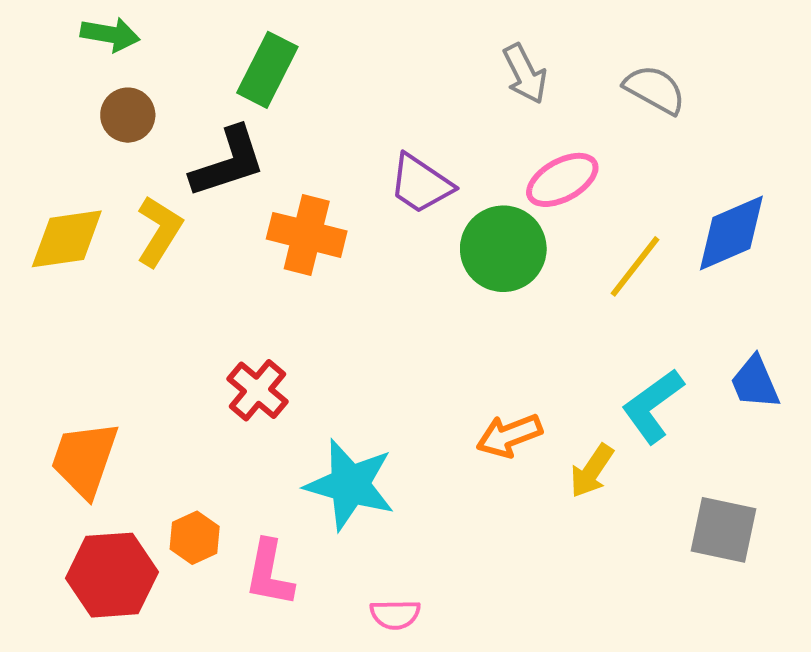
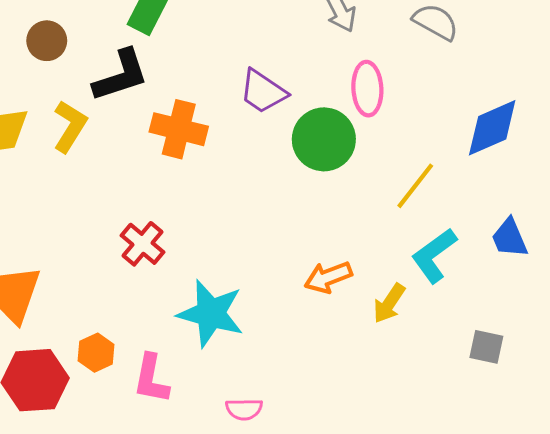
pink ellipse: (562, 180) -> (367, 89), turned -64
yellow line: (635, 266) -> (415, 186), moved
gray square: (723, 530) -> (486, 347), size x0.7

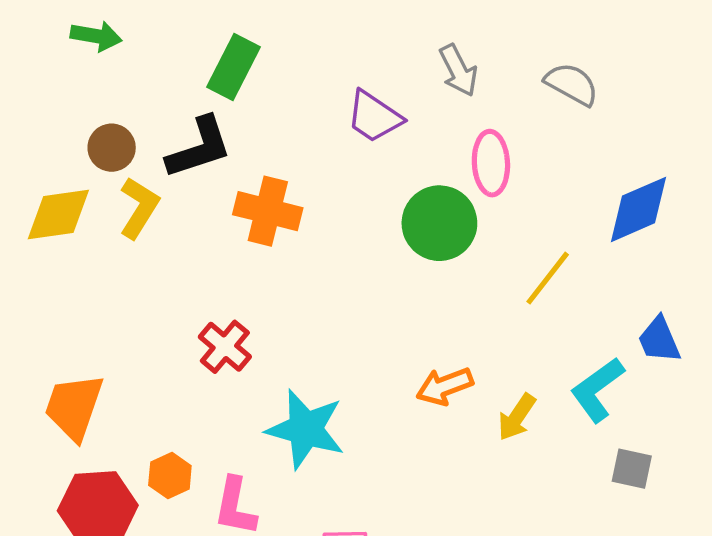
brown circle: (47, 41) -> (112, 148), moved
purple trapezoid: (263, 91) -> (374, 117), moved
cyan L-shape: (434, 255) -> (597, 390), moved

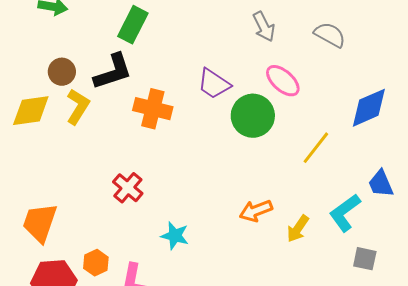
purple trapezoid: (374, 117) -> (214, 84), moved
pink ellipse: (491, 163) -> (283, 81), turned -45
cyan star: (306, 429) -> (175, 236), size x0.6

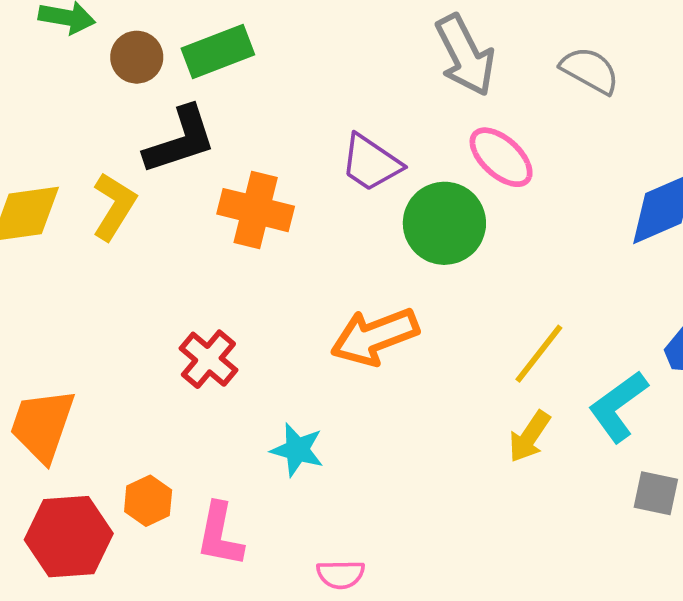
green rectangle: (133, 25) -> (218, 51), turned 42
gray arrow: (264, 27) -> (465, 55), size x1.4
brown circle: (62, 72) -> (137, 57), moved
yellow line: (316, 148) -> (539, 354), moved
orange arrow: (256, 211) -> (375, 337), moved, size x1.4

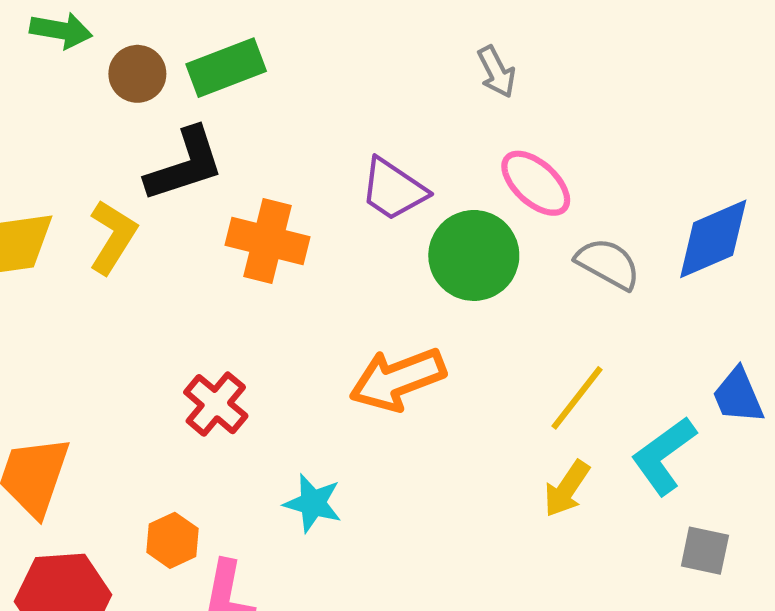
gray arrow: (465, 55) -> (497, 72), size x0.6
gray semicircle: (590, 70) -> (608, 264), moved
orange hexagon: (148, 501) -> (172, 540), moved

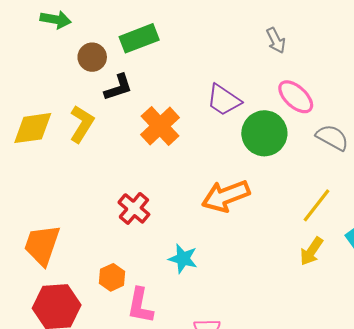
brown circle: (137, 74) -> (92, 57), moved
black L-shape: (185, 165) -> (118, 87), size x0.7
orange cross: (267, 241) -> (160, 126), turned 33

